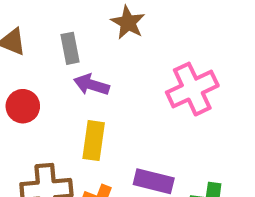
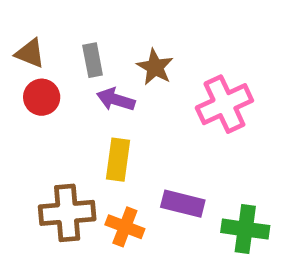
brown star: (128, 23) -> (155, 67), moved
red circle: (23, 106) -> (42, 97), moved

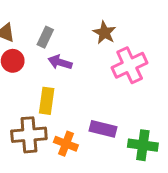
gray rectangle: (93, 60) -> (45, 37), turned 36
brown star: (155, 67) -> (104, 33), moved
yellow rectangle: (118, 160) -> (47, 101), moved

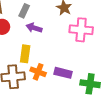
pink cross: (130, 65) -> (81, 30), turned 30
orange cross: (66, 144) -> (38, 72), moved

